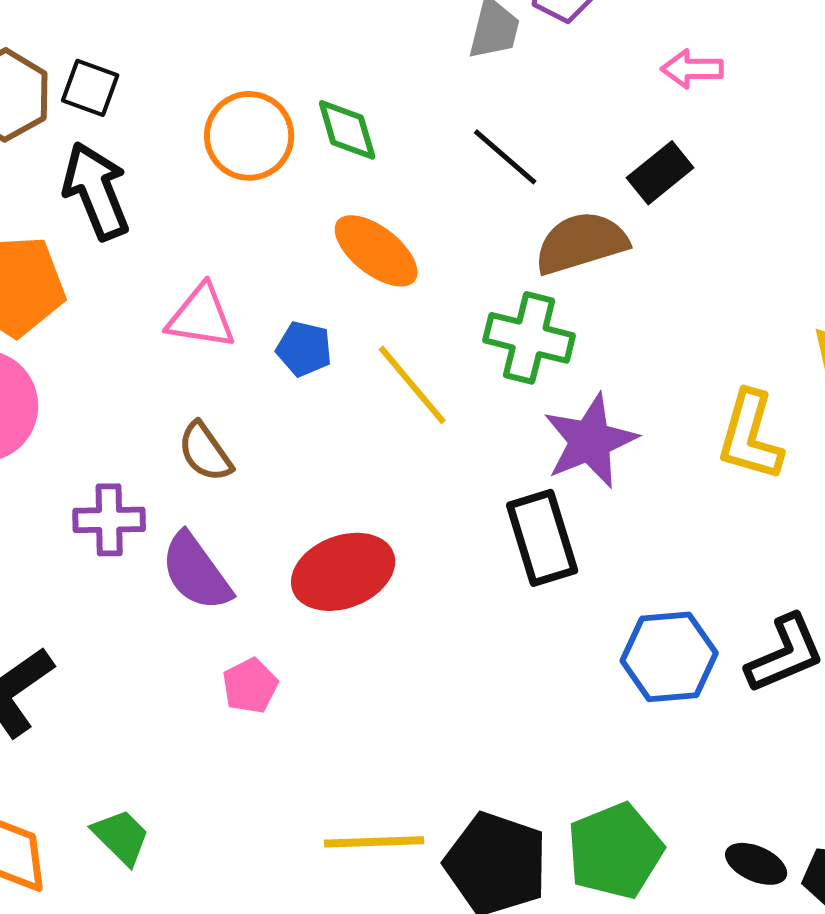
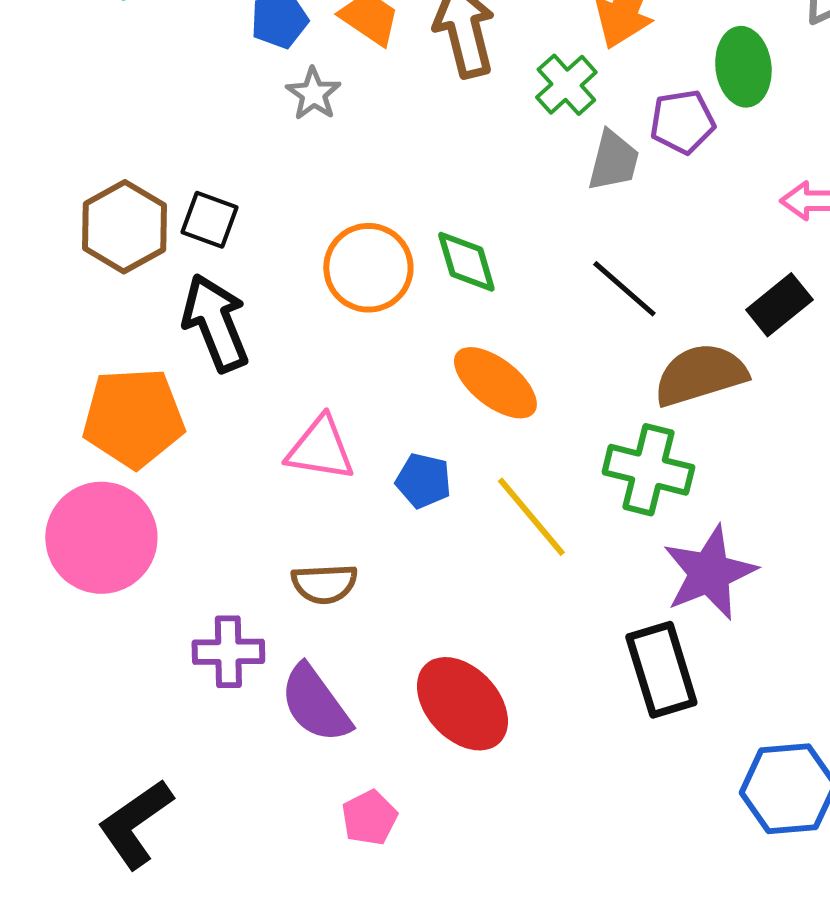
brown semicircle: (205, 452) -> (324, 584), turned -58
red ellipse: (343, 572) -> (462, 704), turned 68

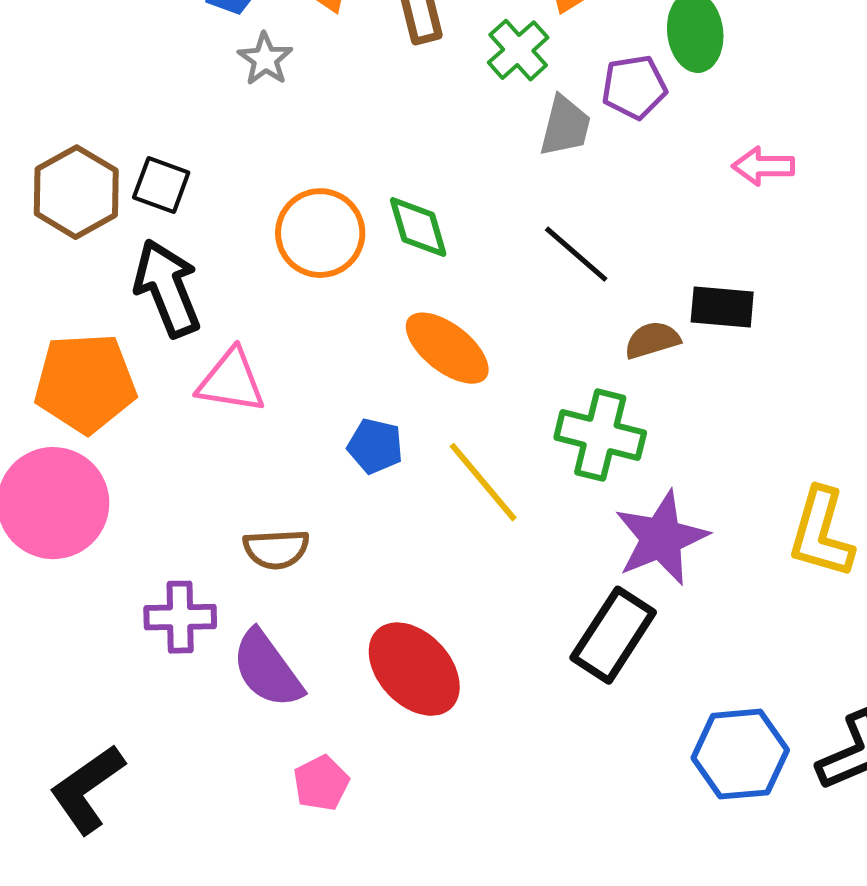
black rectangle: (779, 305) -> (722, 307), moved, turned 44
brown semicircle: (700, 375) -> (652, 340), size x0.6
pink triangle: (320, 449) -> (231, 381), moved
black rectangle: (661, 670) -> (613, 635), turned 50

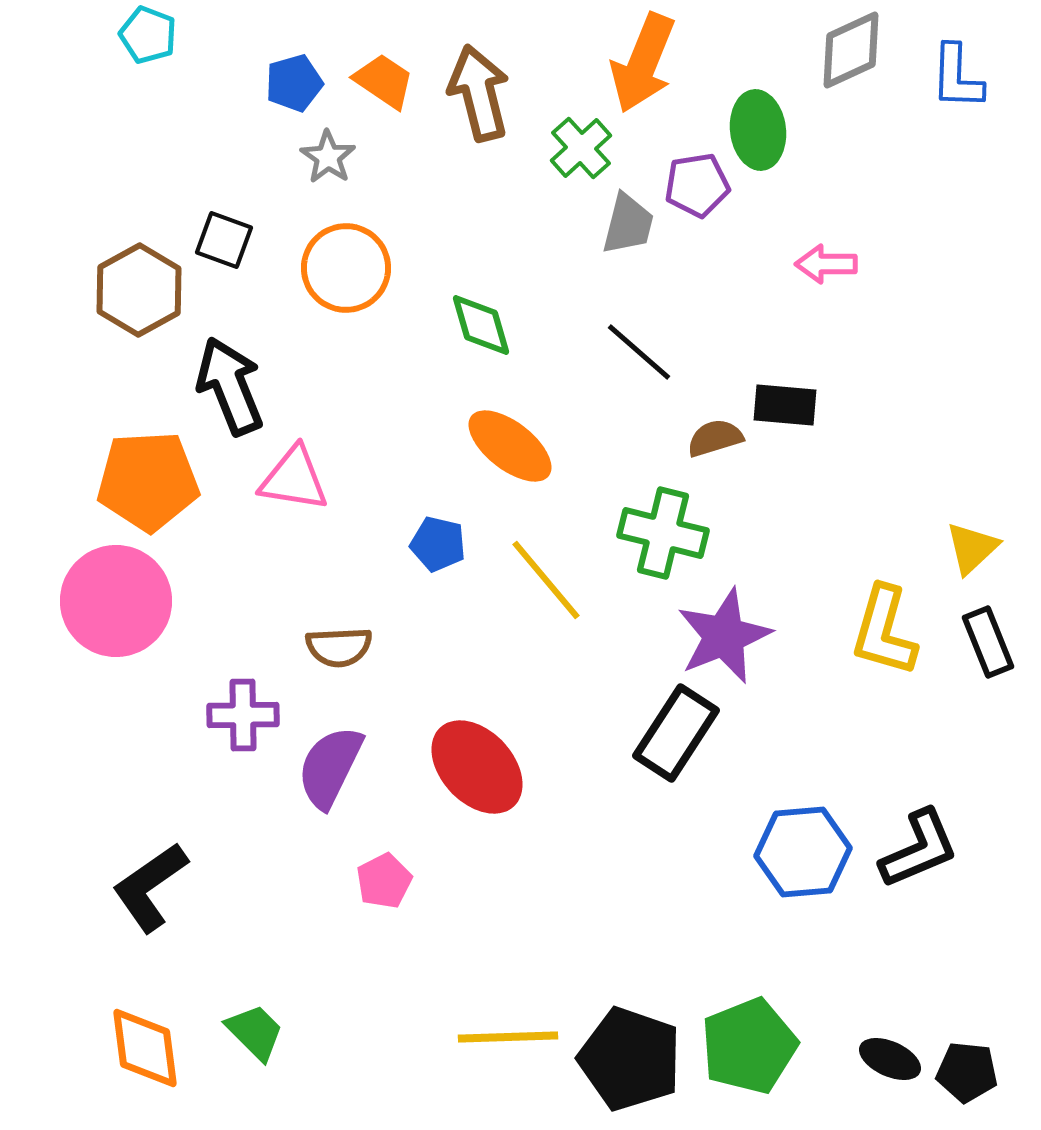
black square: (161, 185) -> (224, 240), moved
orange circle: (320, 233) -> (346, 268), moved
purple semicircle: (267, 669) -> (330, 767), turned 62

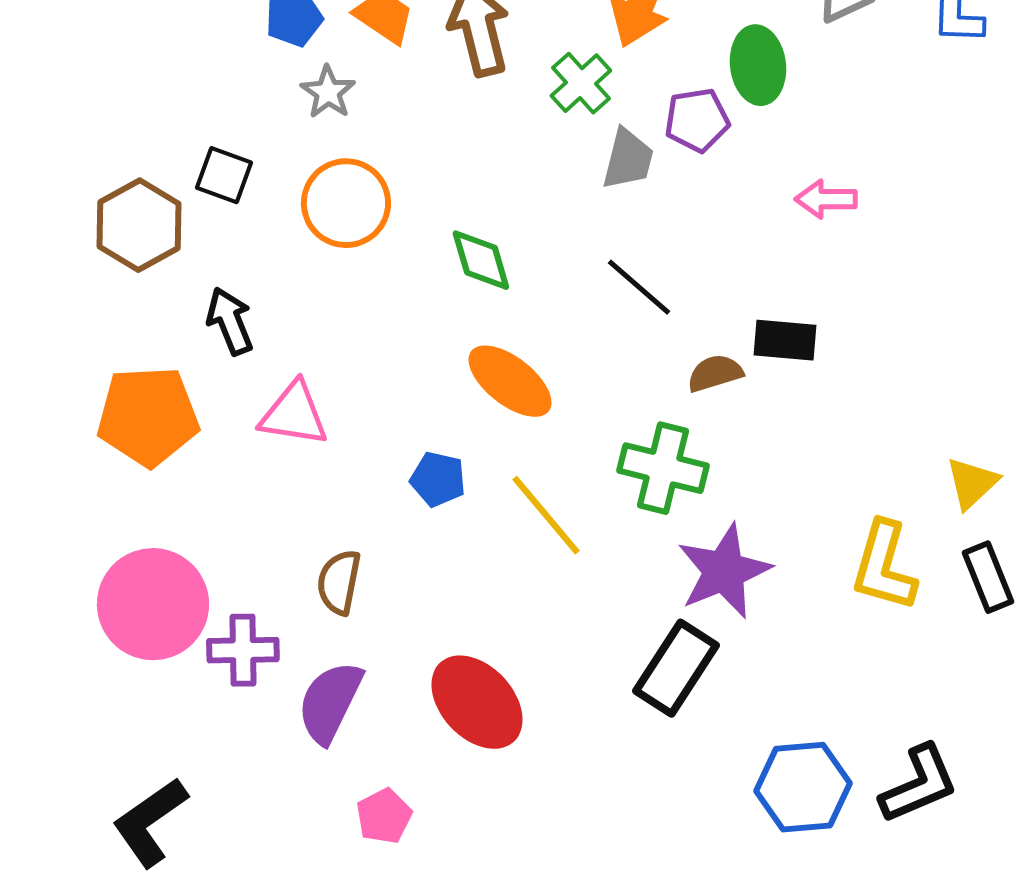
black arrow: (230, 386) -> (230, 321), size x0.7
pink circle: (116, 601) -> (153, 604), moved
brown semicircle: (339, 647) -> (339, 582), turned 104

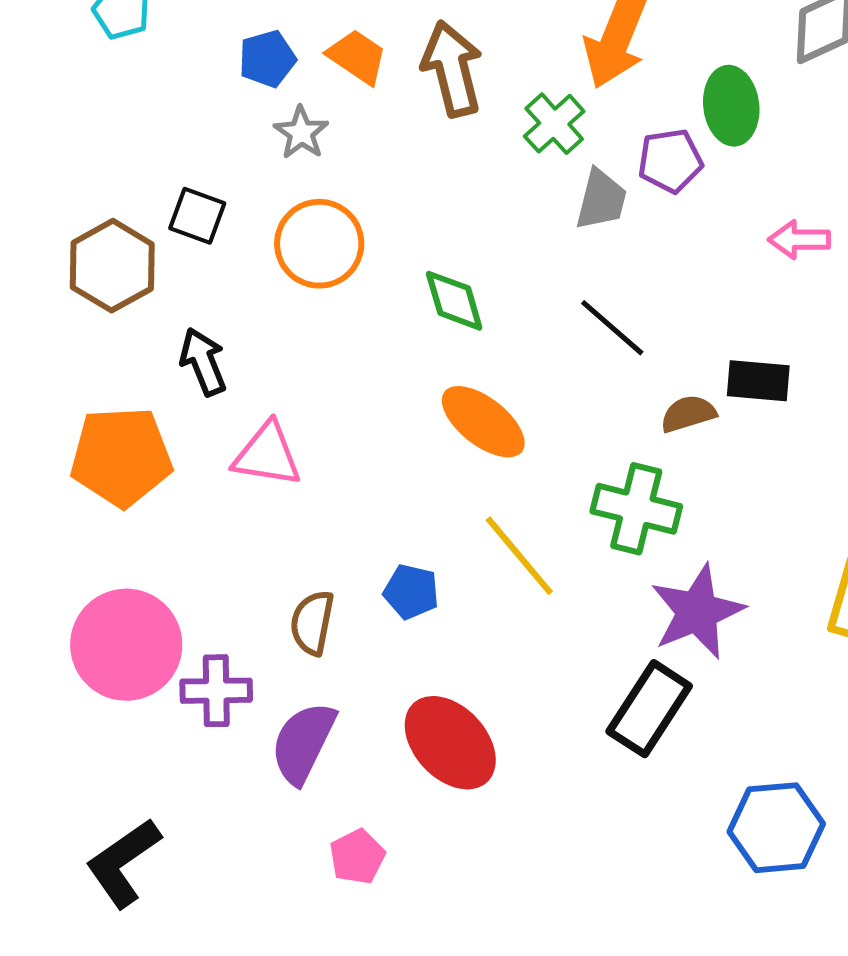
blue pentagon: (438, 479) -> (411, 592), moved

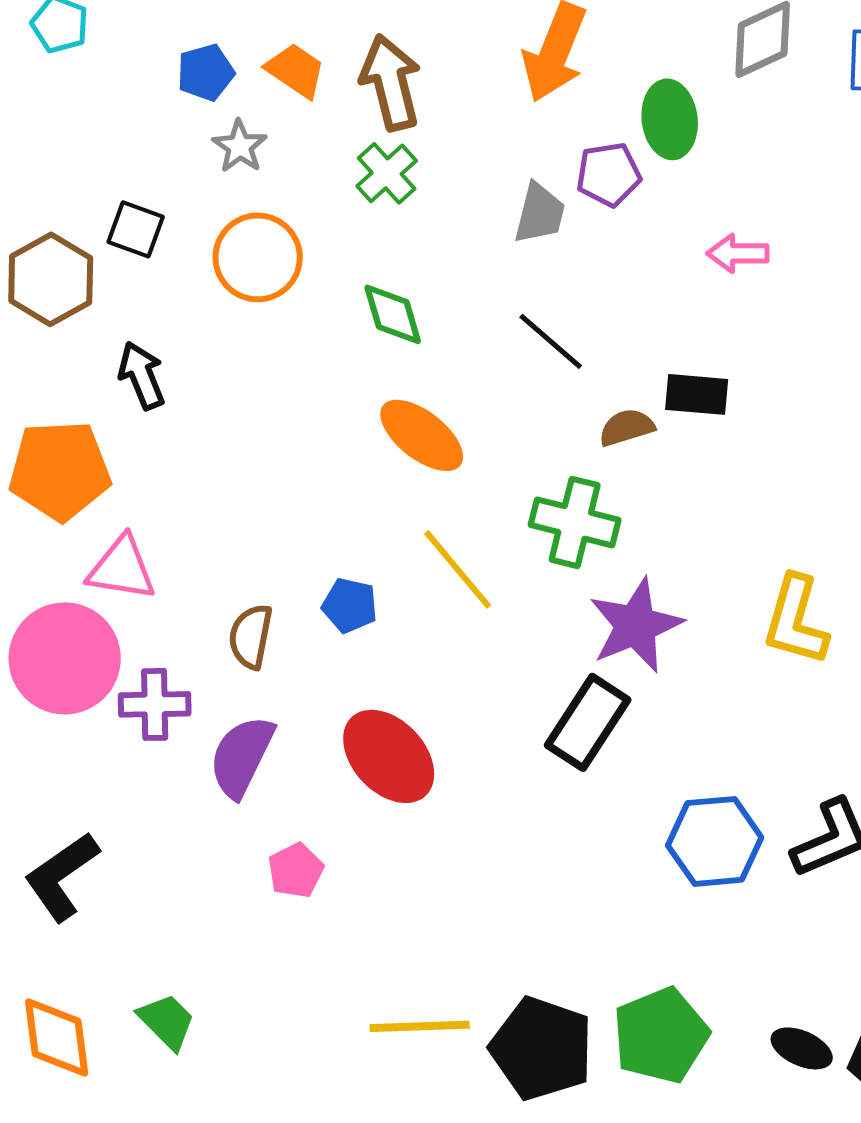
green cross: (554, 124) -> (387, 173), moved
pink triangle: (267, 455) -> (122, 568), moved

